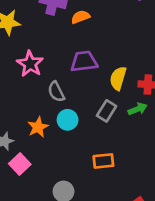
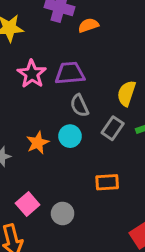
purple trapezoid: (84, 61) -> (70, 73), moved
gray semicircle: (56, 92) -> (79, 106), moved
pink square: (20, 164) -> (28, 204), moved

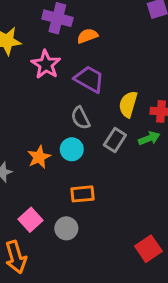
purple trapezoid: (70, 73) -> (89, 79), moved, turned 36
pink star: (32, 74) -> (46, 65), moved
orange rectangle: (107, 182) -> (83, 194), moved

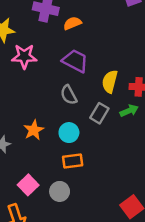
pink star: (46, 65) -> (24, 56), moved, turned -30
cyan circle: (72, 149) -> (69, 133), moved

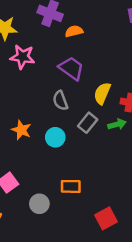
orange star: (34, 130) -> (21, 130), turned -30
orange rectangle: (73, 161) -> (71, 186), moved
gray circle: (60, 191) -> (39, 204), moved

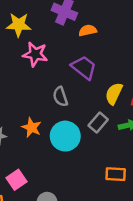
gray semicircle: (60, 101) -> (60, 97), moved
cyan circle: (55, 137) -> (65, 136), size x1.5
orange rectangle: (71, 186) -> (116, 174), moved

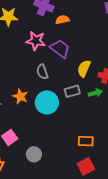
pink star: (35, 54) -> (36, 41), moved
gray rectangle: (98, 123) -> (72, 91), turned 35
orange rectangle: (116, 174) -> (86, 141), moved

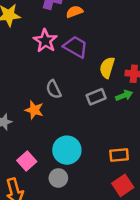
pink star: (36, 41) -> (45, 41), turned 30
gray semicircle: (42, 72) -> (54, 89), moved
cyan circle: (47, 102) -> (67, 150), moved

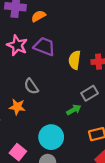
green arrow: (124, 96) -> (74, 110), moved
gray rectangle: (96, 97) -> (90, 93), moved

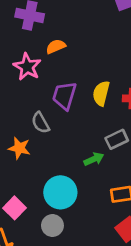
orange semicircle: (38, 16) -> (56, 47), moved
purple trapezoid: (44, 46) -> (64, 96), moved, turned -100

